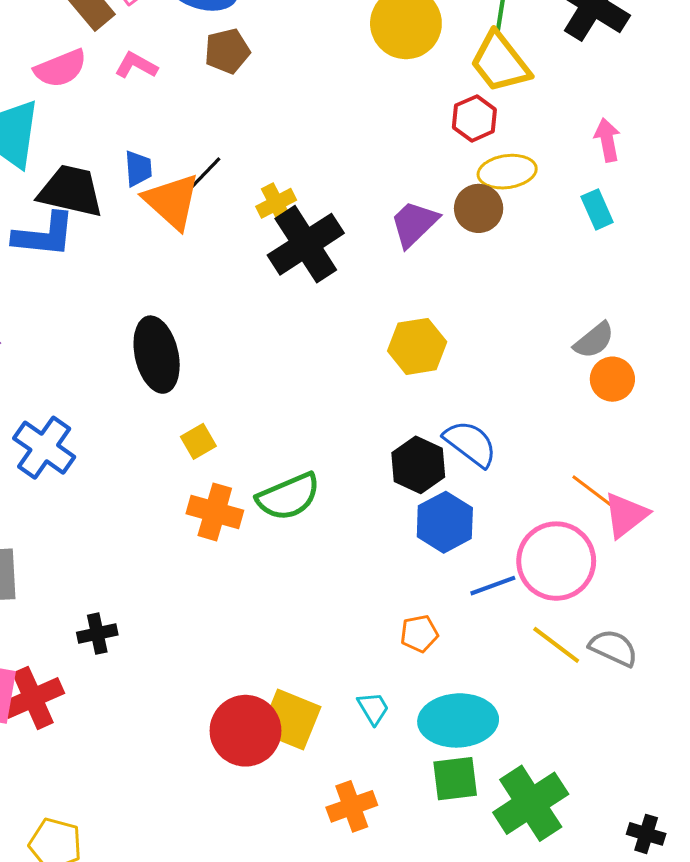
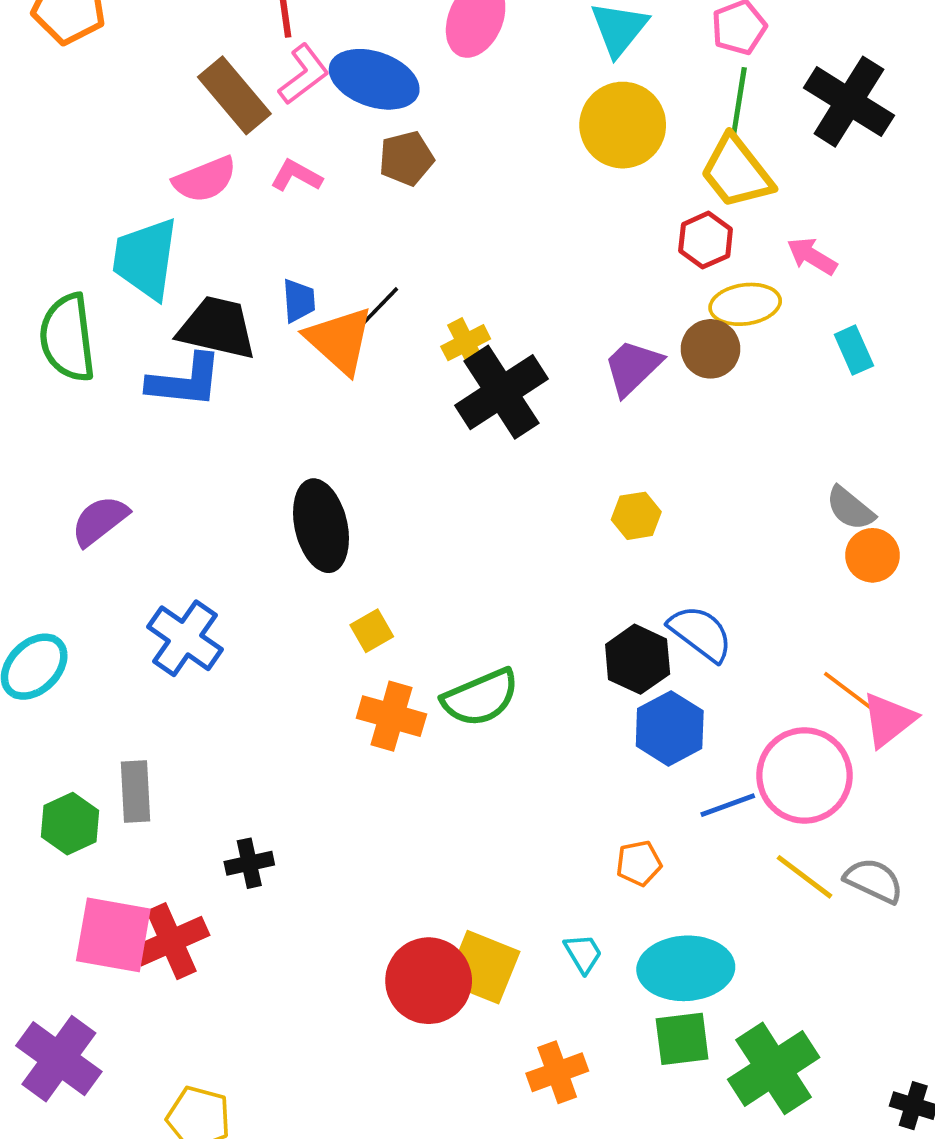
pink arrow: (607, 140) -> (812, 256), moved, turned -48
gray semicircle: (594, 340) -> (850, 508), turned 78
yellow hexagon: (417, 346) -> (636, 516), size x0.7

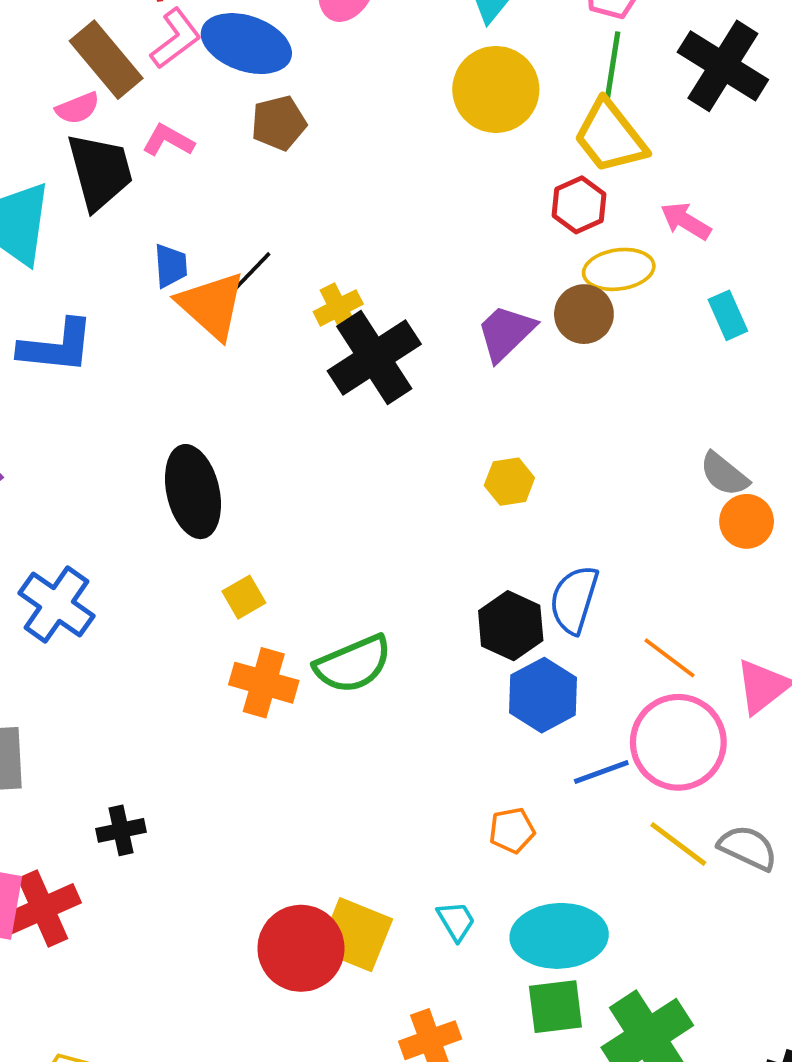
pink semicircle: (205, 179) -> (78, 108), moved, size x0.7
black trapezoid: (217, 328) -> (100, 171), moved, turned 62
blue semicircle: (701, 633) -> (574, 600), turned -110
orange line: (849, 691) -> (670, 658), moved

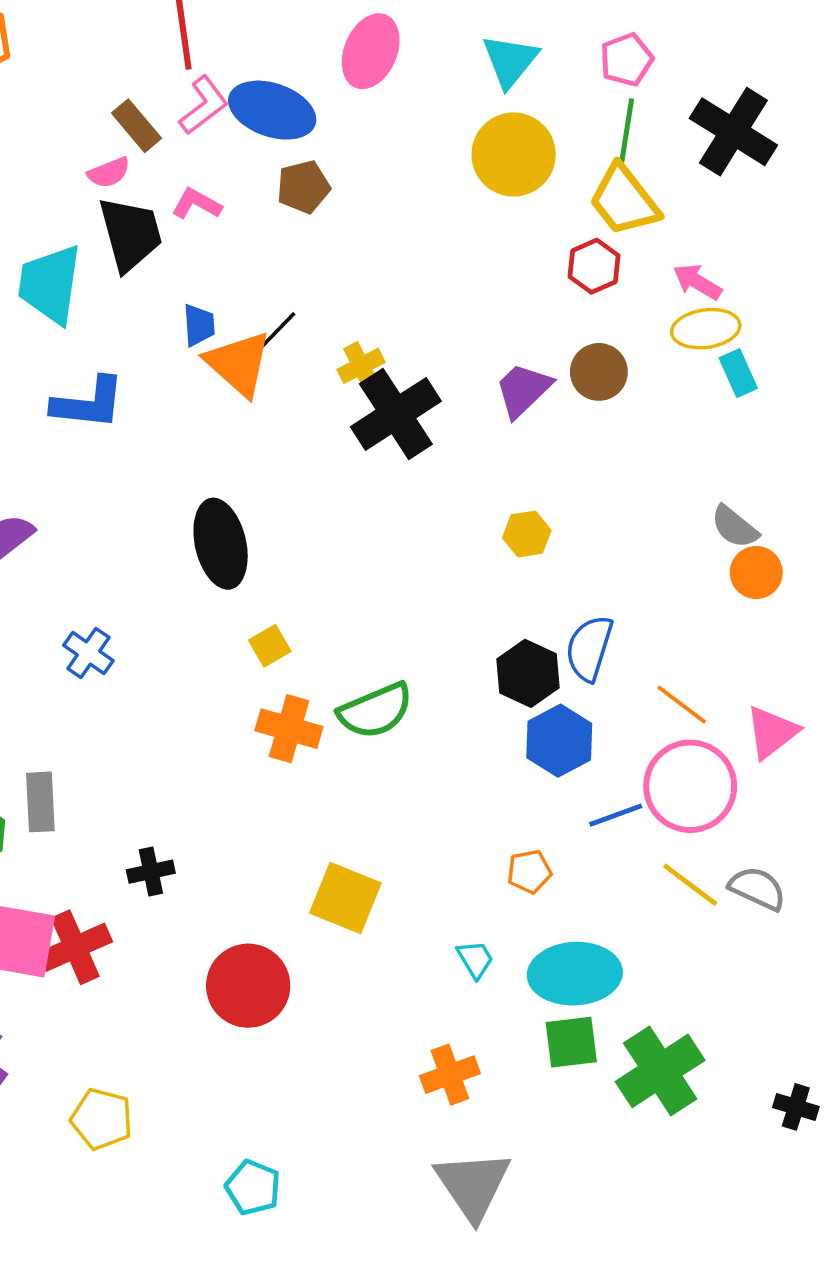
brown rectangle: (106, 60) -> (136, 126), size x0.7
yellow ellipse: (619, 269) -> (706, 329), moved
blue cross: (56, 605) -> (88, 653), size x0.7
yellow square: (356, 935) -> (345, 898), moved
red circle: (301, 948) -> (248, 986), moved

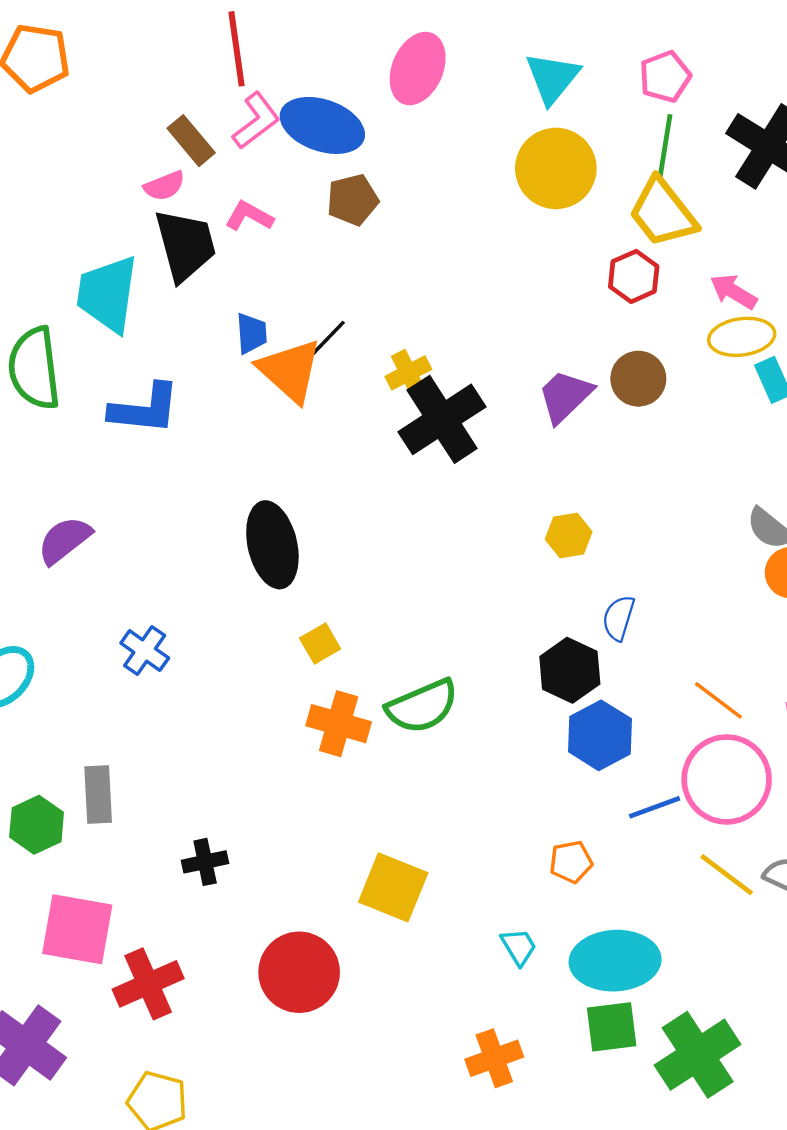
blue semicircle: (589, 648) -> (619, 618), moved, size x0.7
red cross: (75, 947) -> (148, 984), moved

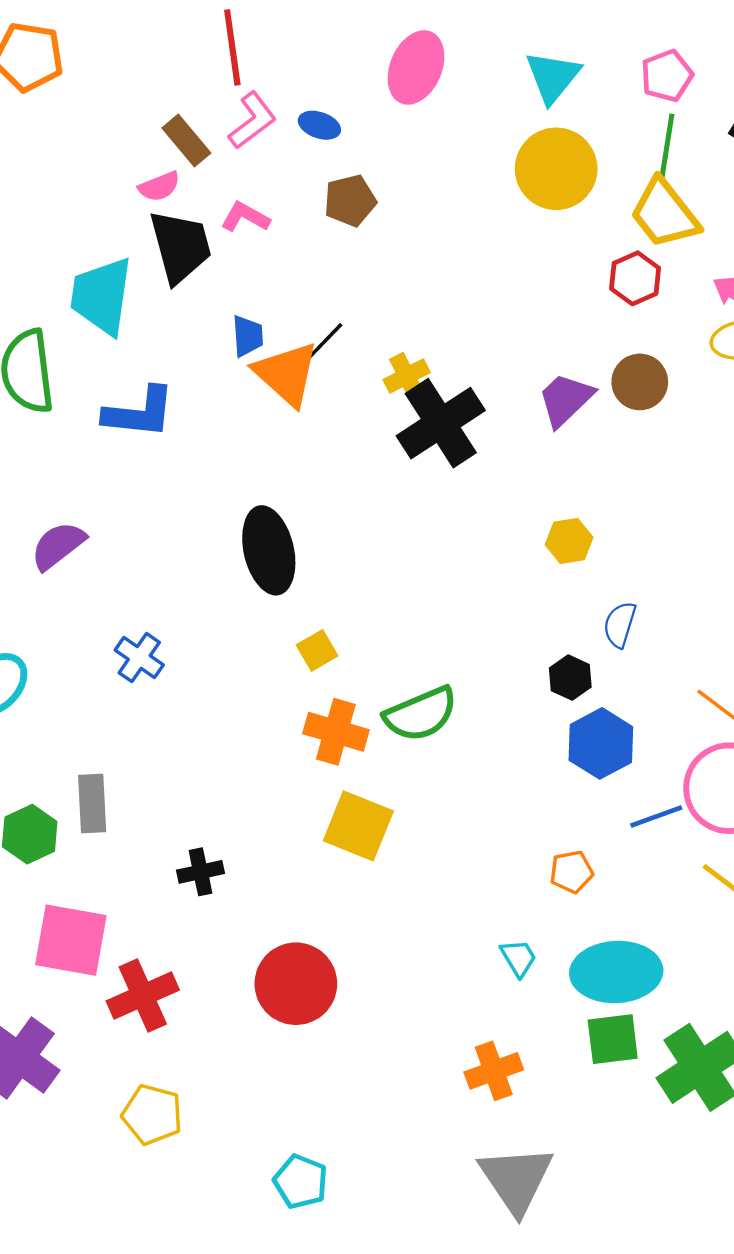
blue ellipse: (322, 125) -> (319, 125), size x0.5
black hexagon: (570, 670) -> (570, 678), size x0.7
yellow square: (393, 887) -> (358, 826), moved

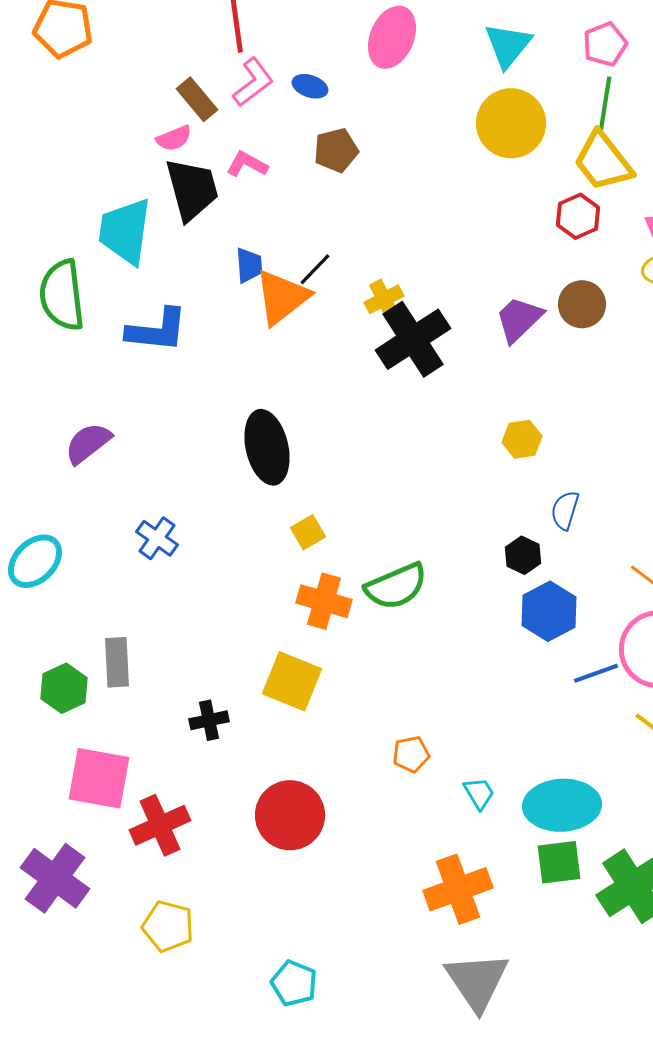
orange triangle: (286, 374) -> (282, 297), turned 40
yellow square: (358, 826) -> (292, 681), moved
orange pentagon: (571, 872) -> (411, 754), moved
orange cross: (494, 1071) -> (458, 889), size x1.4

